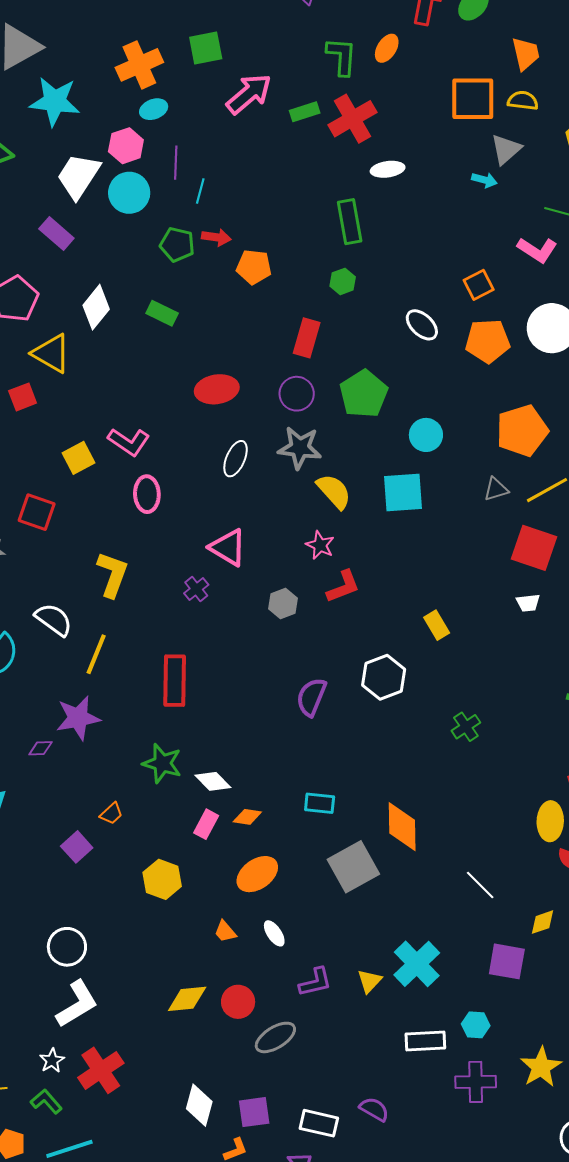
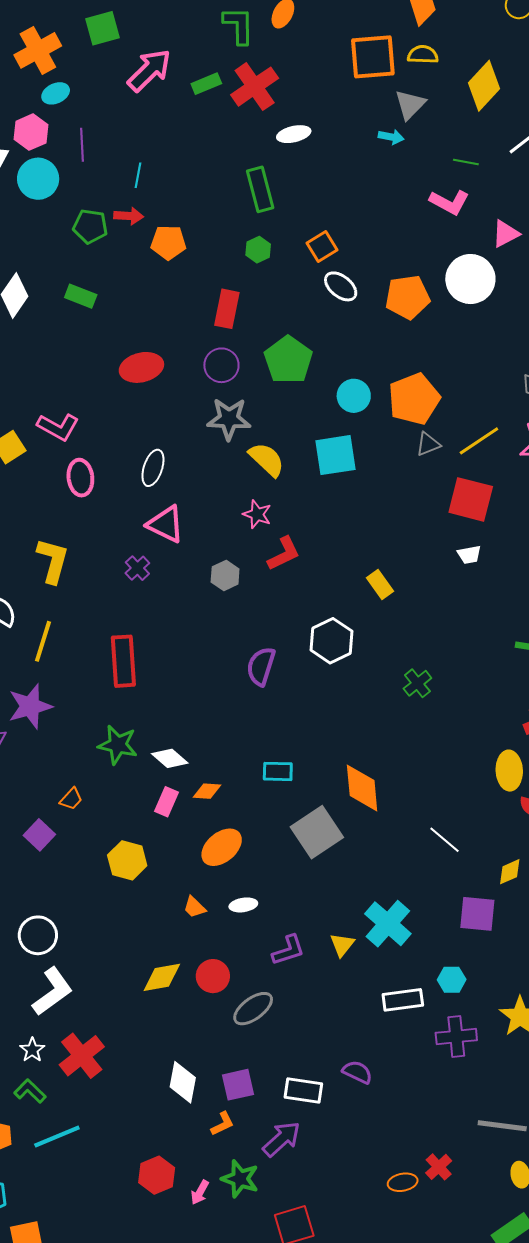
cyan line: (200, 191) -> (138, 175), moved
orange square: (479, 285) -> (322, 247), moved
orange pentagon: (522, 431) -> (414, 399), moved
white ellipse: (236, 459) -> (153, 468), moved
white ellipse: (274, 933) -> (243, 905), turned -60

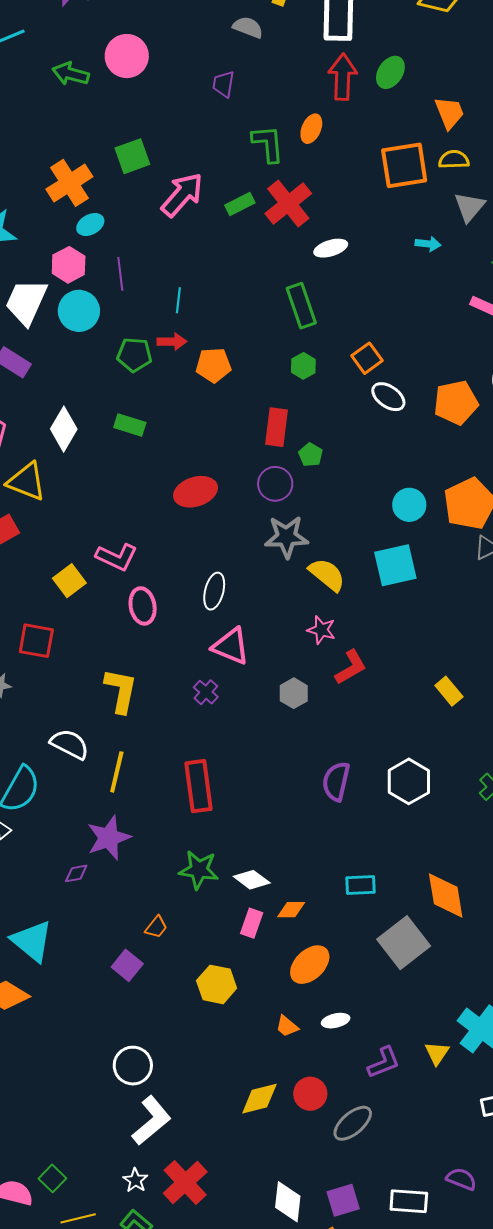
gray triangle: (410, 105) -> (469, 207), moved
green pentagon: (288, 360) -> (311, 455), moved, size x0.5
white hexagon: (331, 641) -> (409, 781), moved

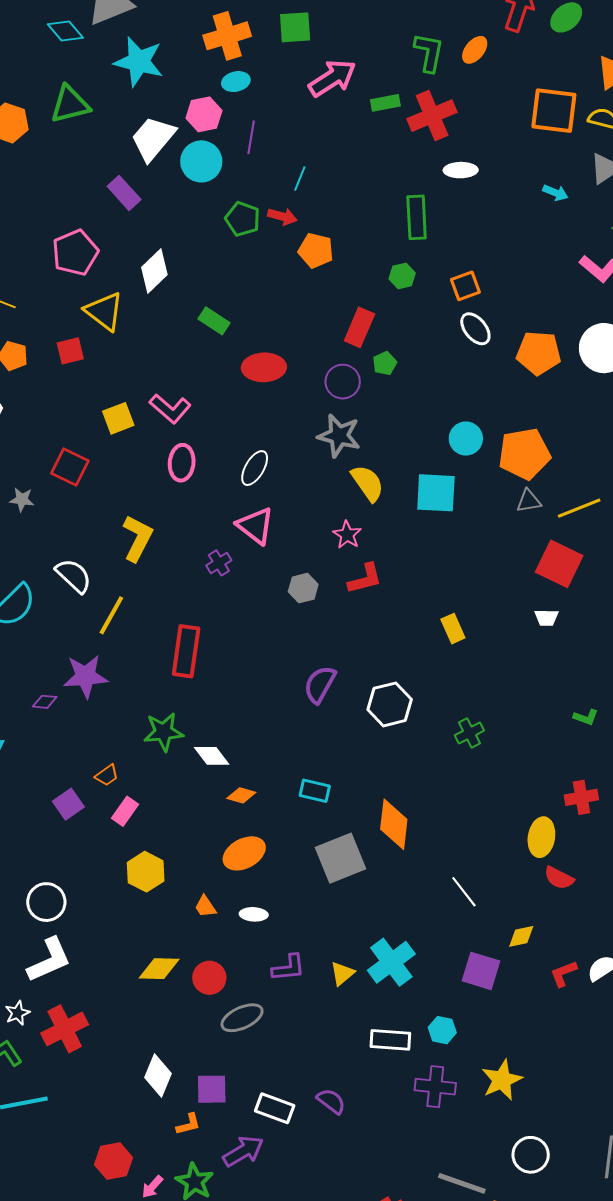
green rectangle: (130, 425) -> (214, 321), moved
green star: (199, 870) -> (164, 732), turned -30
pink rectangle: (252, 923) -> (125, 811), moved
yellow hexagon: (217, 984) -> (146, 872), moved

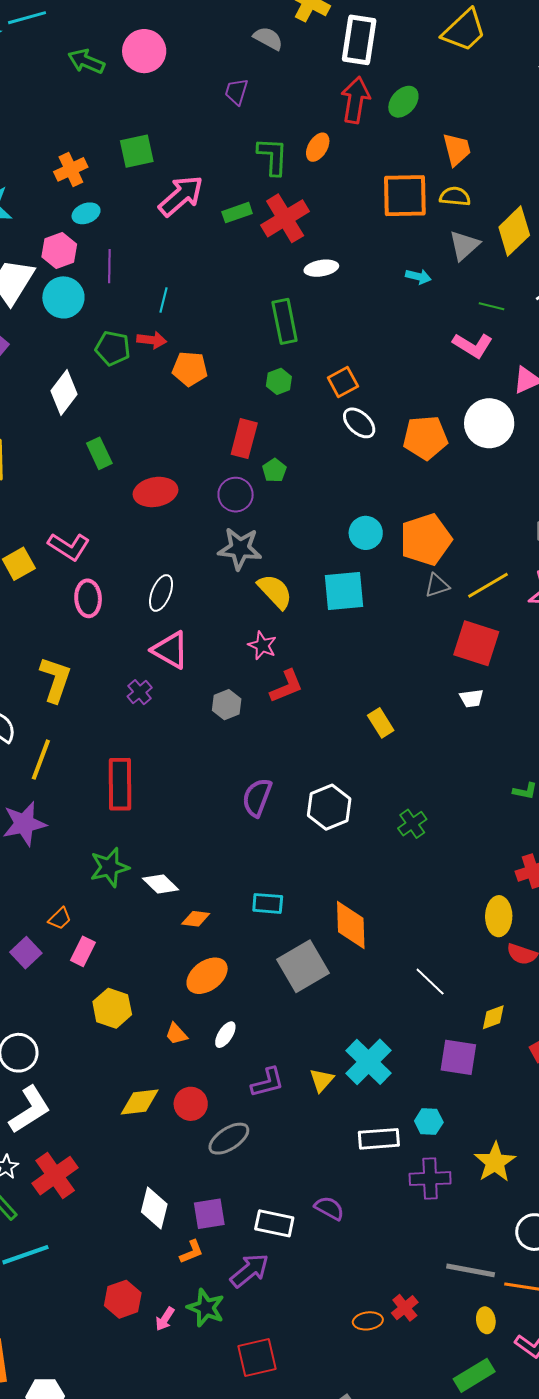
orange cross: (227, 36) -> (71, 169), size x0.7
white diamond: (154, 271) -> (64, 392), moved
green rectangle: (214, 321) -> (99, 453), turned 40
white ellipse: (254, 914) -> (225, 1035), turned -52

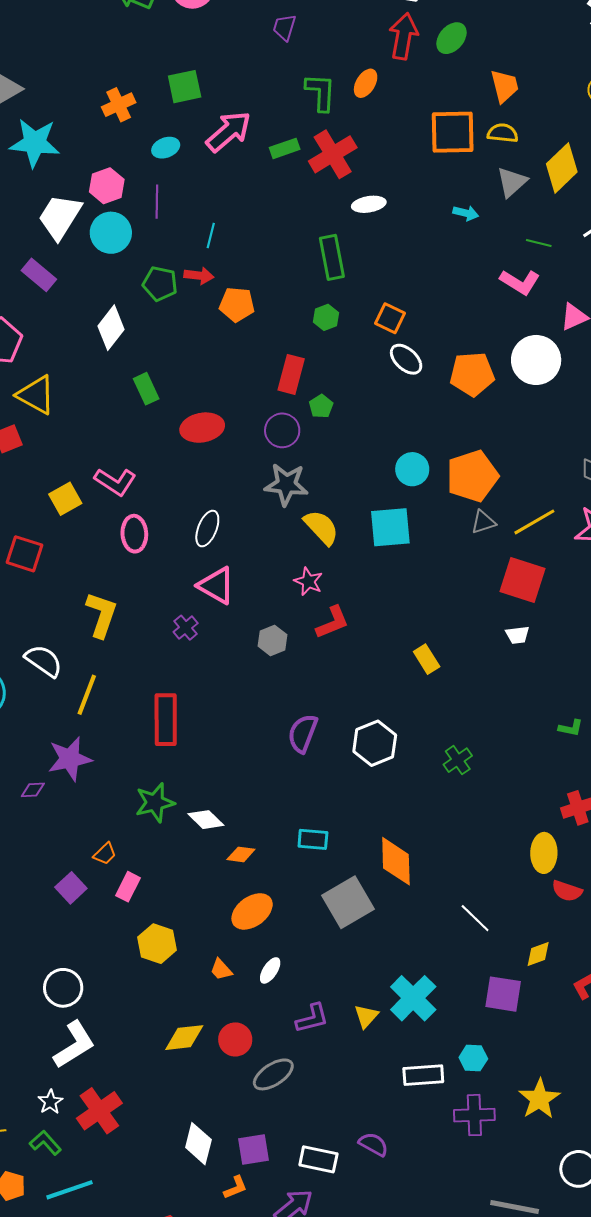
cyan ellipse: (86, 213) -> (166, 148), moved
orange square: (343, 382) -> (390, 318), turned -36

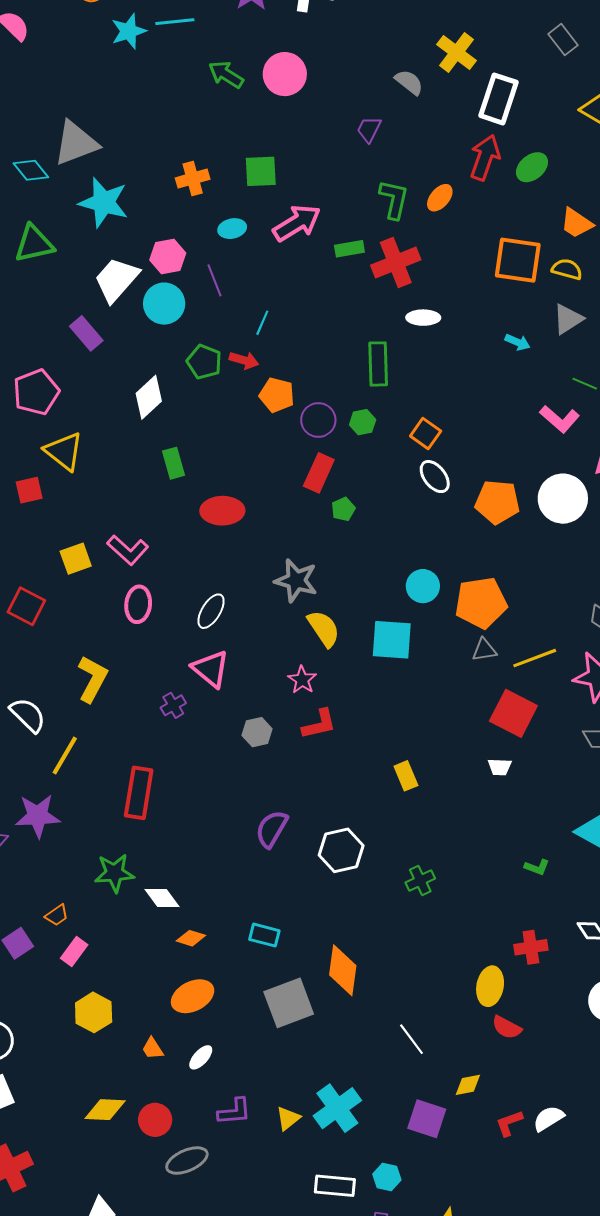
orange trapezoid: (505, 86) -> (577, 223), turned 129
purple line: (157, 202) -> (215, 280), turned -32
purple circle: (282, 430) -> (318, 420), moved

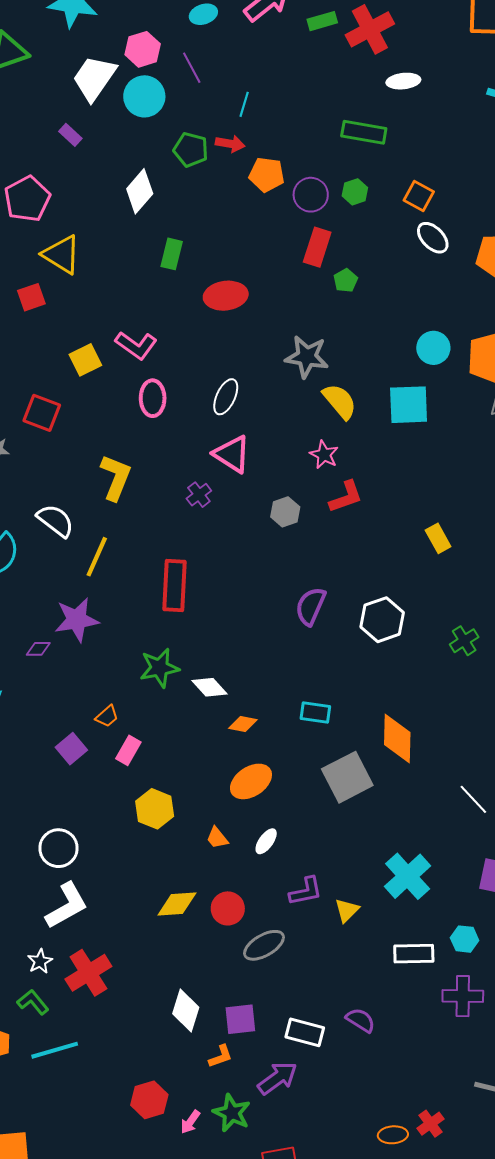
purple rectangle: (86, 333) -> (70, 135), size x0.7
green rectangle: (378, 364) -> (364, 132), turned -72
green rectangle: (173, 463) -> (172, 254), turned 36
yellow triangle: (288, 1118) -> (347, 910), moved

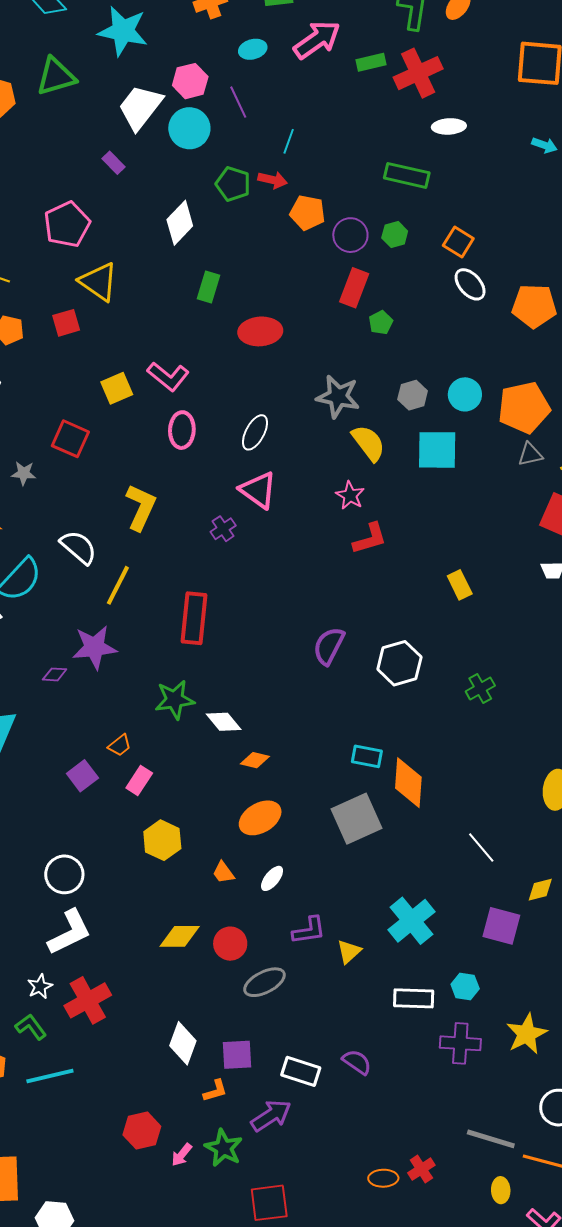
gray hexagon: (285, 512) -> (413, 395), moved
cyan rectangle: (315, 713) -> (367, 756), moved

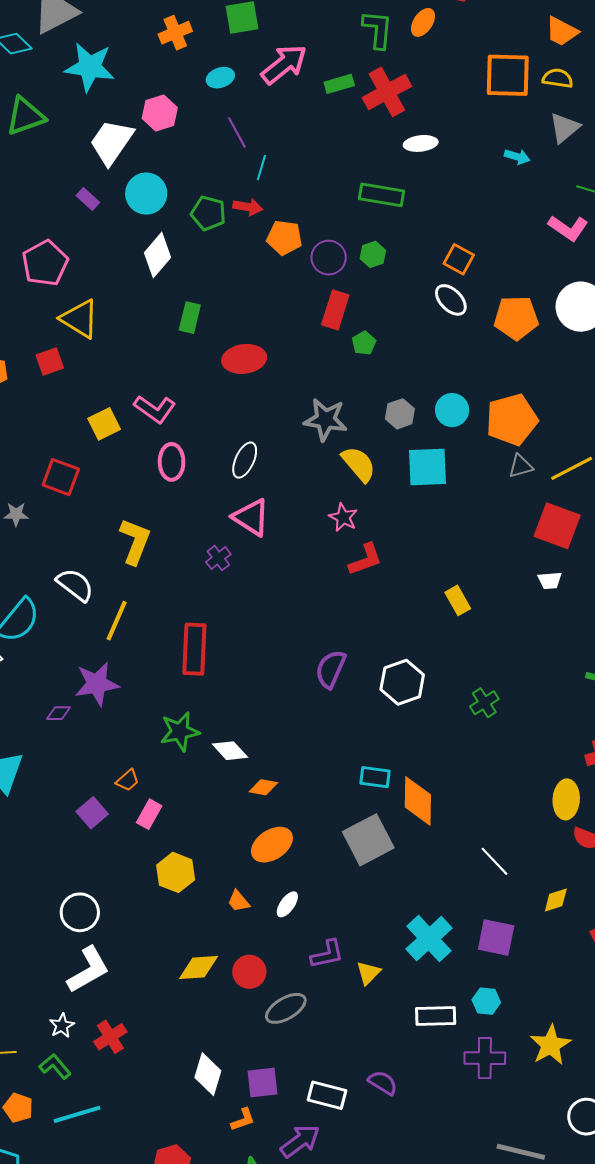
purple line: (238, 102) -> (237, 132), moved
cyan circle: (189, 128) -> (146, 194), moved
orange square: (458, 242) -> (459, 259), moved
purple square: (501, 926) -> (496, 937), moved
red cross: (88, 1000) -> (110, 1037), size x0.7

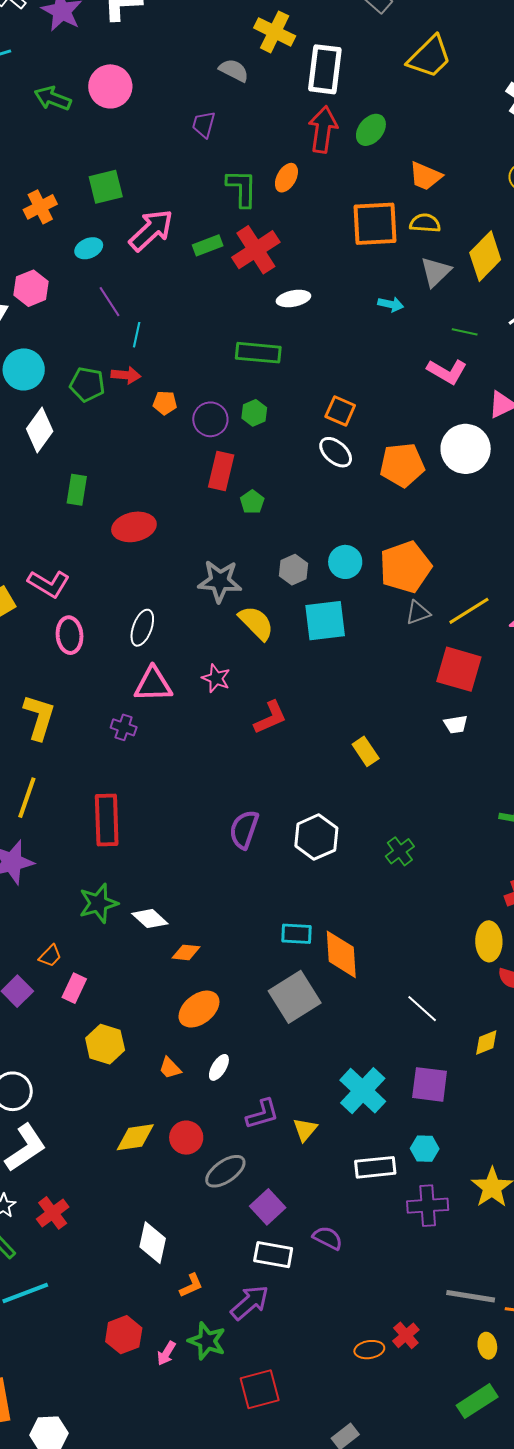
orange pentagon: (284, 238) -> (165, 403), size x0.7
pink triangle: (251, 517) -> (153, 684), turned -30
pink star: (343, 517) -> (216, 678), moved
purple cross: (218, 558) -> (124, 727), turned -30
purple square: (263, 1082) -> (268, 1207), moved, turned -32

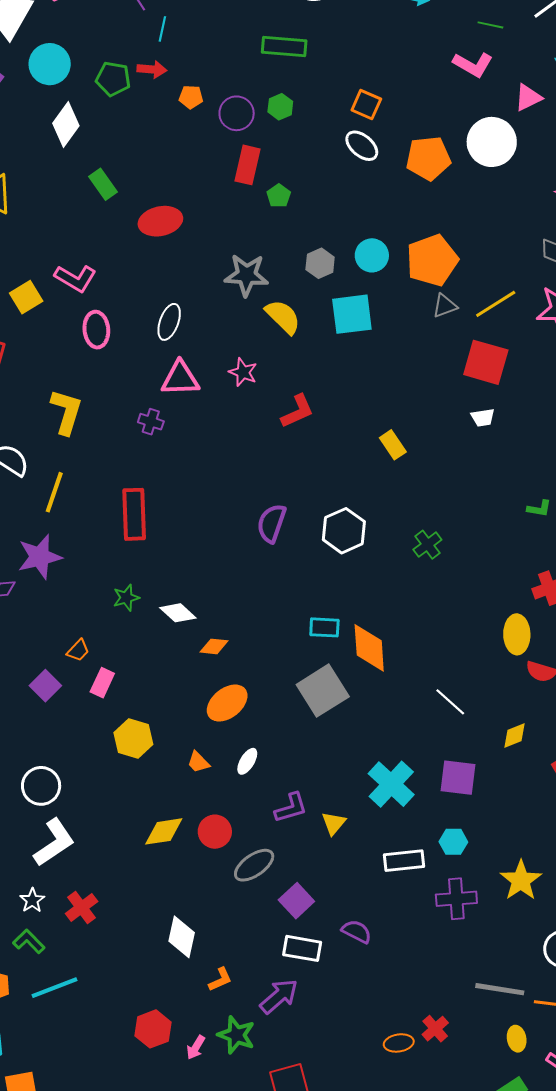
green rectangle: (77, 490) -> (103, 184), turned -44
green star: (98, 903) -> (126, 598), size x0.7

